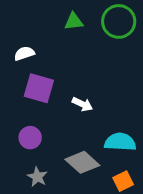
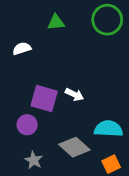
green triangle: (74, 21) -> (56, 22), moved
purple square: (39, 88) -> (44, 98), moved

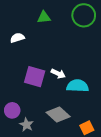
purple circle: (27, 125) -> (12, 110), moved
cyan semicircle: (109, 129) -> (78, 86), moved

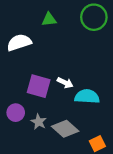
white semicircle: (17, 38) -> (19, 42), size x1.5
purple circle: (12, 110) -> (16, 113), moved
gray star: (26, 125) -> (39, 122), moved

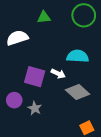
cyan semicircle: (87, 97) -> (78, 56), moved
gray diamond: (65, 129) -> (78, 92), moved

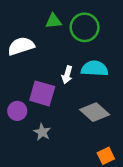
green circle: (84, 15) -> (85, 27), moved
white arrow: (58, 74) -> (67, 75), moved, turned 80
purple circle: (14, 100) -> (17, 111), moved

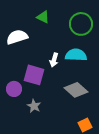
green triangle: (53, 21) -> (43, 17), turned 32
green circle: (85, 27) -> (81, 24), moved

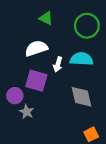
white semicircle: (17, 37) -> (36, 48), moved
gray diamond: (76, 90) -> (82, 97), turned 35
gray star: (34, 106) -> (27, 112), moved

